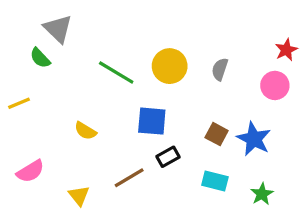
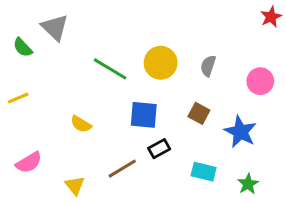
red star: (286, 50) -> (271, 17), moved
green semicircle: (40, 58) -> (23, 47), moved
brown square: (217, 134) -> (199, 113), moved

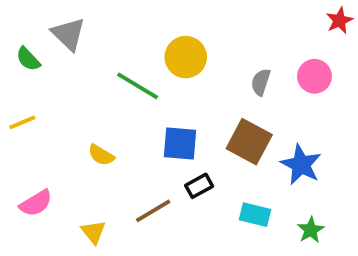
yellow circle: (161, 63) -> (186, 57), moved
pink circle: (260, 81) -> (314, 76), moved
brown square: (199, 113) -> (249, 142), size x1.6

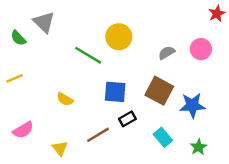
gray semicircle: (261, 82) -> (167, 53), turned 42
blue star: (301, 165) -> (192, 105), turned -30
cyan rectangle: (255, 215) -> (163, 137), turned 36

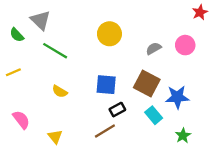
green line: (88, 55) -> (55, 51), moved
pink semicircle: (23, 130) -> (21, 120), turned -96
brown line: (98, 135) -> (105, 131), moved
cyan rectangle: (163, 137) -> (154, 115), moved

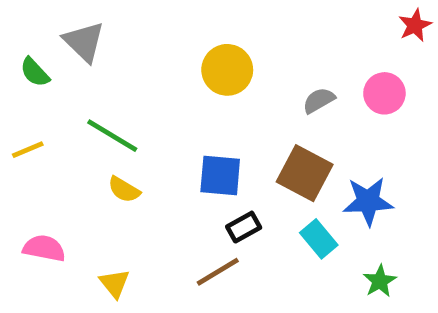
green line: (55, 51) -> (112, 136), moved
pink semicircle: (21, 120) -> (44, 248), turned -42

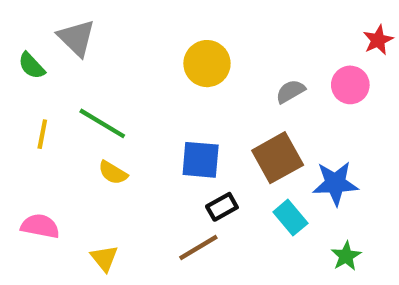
red star: (415, 25) -> (378, 40), moved
yellow line: (28, 150) -> (42, 134), moved, turned -56
brown square: (305, 173) -> (278, 158), turned 33

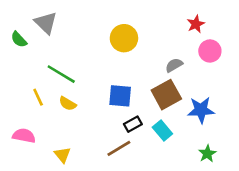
red star: (378, 40) -> (196, 24), moved
gray semicircle: (290, 91) -> (174, 65), moved
yellow line: (42, 134) -> (38, 97), moved, turned -36
cyan rectangle: (290, 218) -> (162, 130), moved

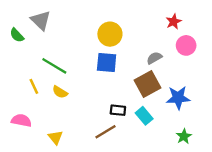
blue square: (120, 96) -> (107, 62), moved
black rectangle: (133, 124) -> (118, 110), turned 35

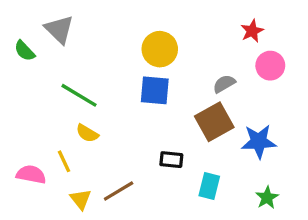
yellow line: (34, 86) -> (64, 161), moved
cyan rectangle: (144, 116) -> (209, 186), moved, turned 54
brown line: (105, 132) -> (119, 191), moved

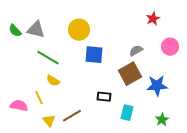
gray triangle: (59, 29) -> (36, 30), moved, turned -30
yellow circle: (160, 49) -> (79, 30), moved
pink circle: (270, 66) -> (170, 47), moved

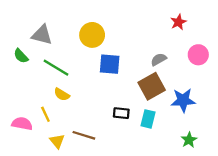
green semicircle: (15, 31) -> (21, 56), moved
cyan rectangle: (127, 113) -> (148, 119), moved
brown line: (72, 116) -> (84, 135), turned 48

